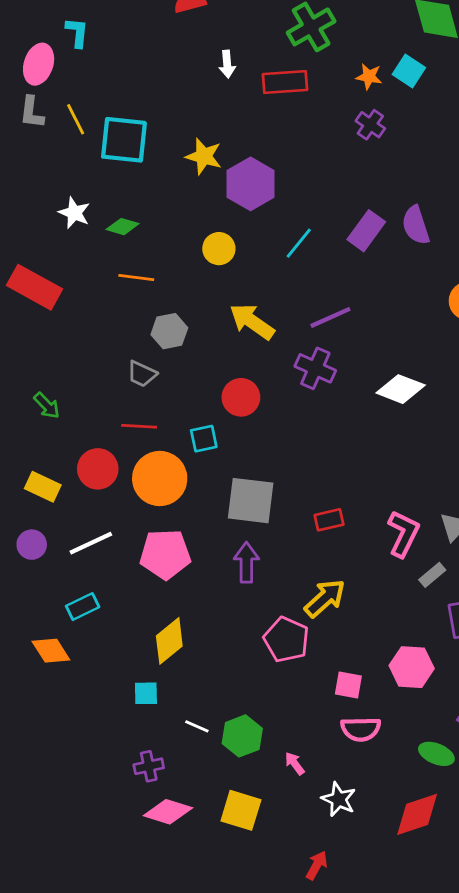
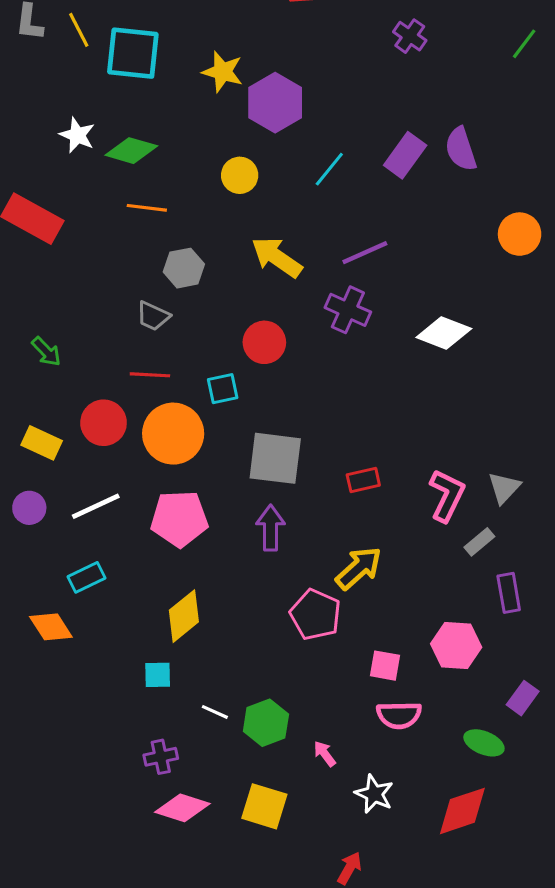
green diamond: (123, 227) -> (131, 151), size x1.4

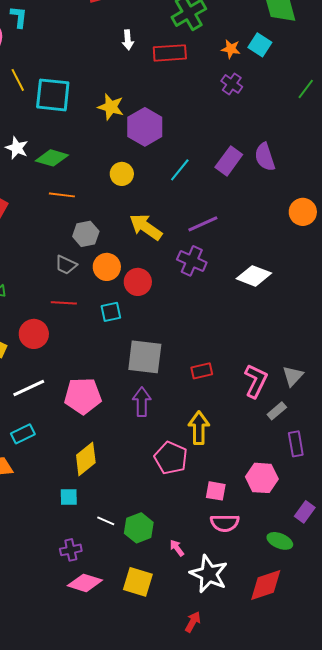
orange circle: (173, 434) -> (107, 267), moved, size x0.7
yellow arrow: (359, 568) -> (199, 428), turned -48
white star: (374, 794) -> (209, 574), size x1.5

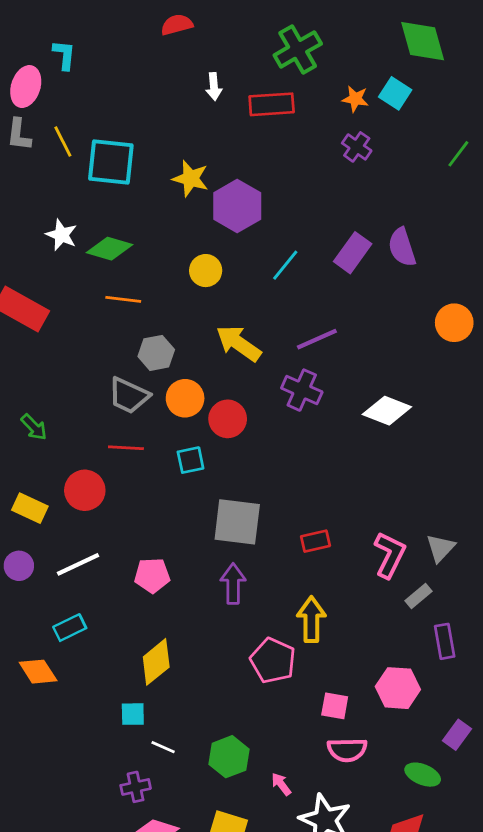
gray trapezoid: (66, 265) -> (129, 396), size x1.4
pink pentagon: (83, 396) -> (152, 575), size x0.7
white line: (106, 521) -> (163, 747), moved

